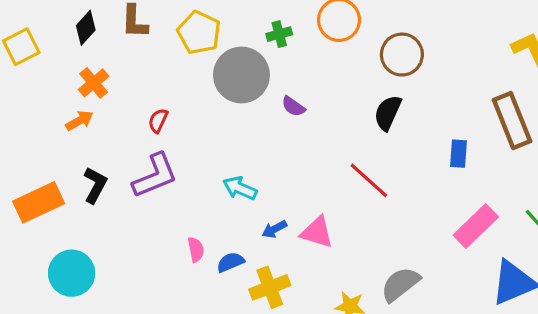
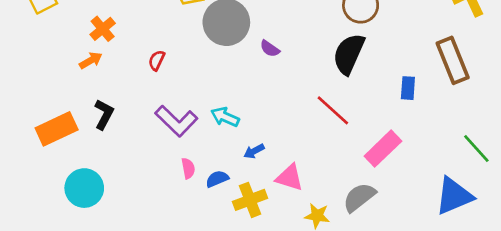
black semicircle: (388, 113) -> (349, 54), size x1.4
purple L-shape: (155, 176) -> (176, 121), moved, turned 66
pink rectangle: (476, 226) -> (383, 149), moved
pink triangle: (317, 232) -> (290, 178), moved

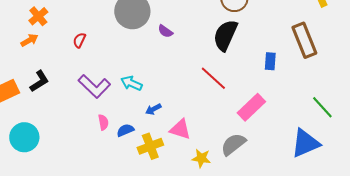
black L-shape: (104, 114) -> (39, 81), turned 30

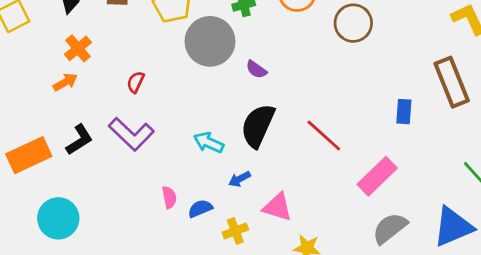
black semicircle: (225, 35) -> (258, 126), moved
purple L-shape: (94, 86) -> (131, 134), moved
gray semicircle: (233, 144) -> (390, 228), moved
yellow cross: (150, 146) -> (235, 231), size x0.7

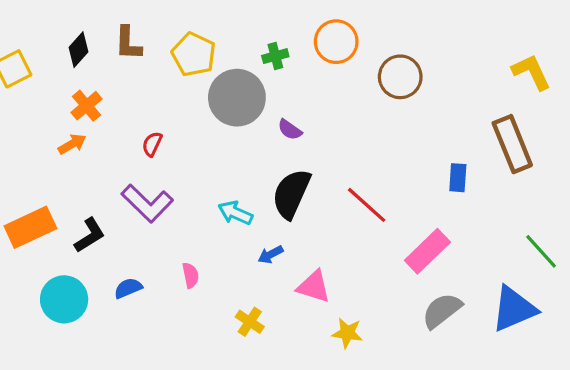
black L-shape: (79, 140) -> (90, 235), moved
blue semicircle: (200, 209) -> (128, 288), moved
yellow cross: (235, 231) -> (250, 322), moved, turned -35

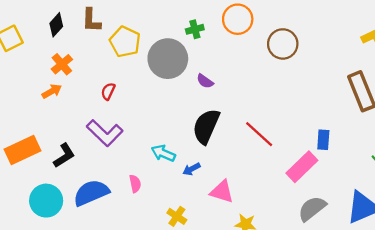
yellow pentagon: (194, 54) -> (125, 42), moved
blue rectangle: (458, 178) -> (323, 140), moved
cyan arrow: (235, 213) -> (163, 153), moved
blue semicircle: (128, 288) -> (91, 193), size x1.8

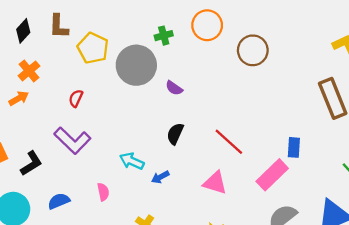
black semicircle: (206, 126) -> (175, 134), size x0.6
pink triangle: (222, 192) -> (215, 183), moved
blue semicircle: (91, 193) -> (59, 201), size x0.6

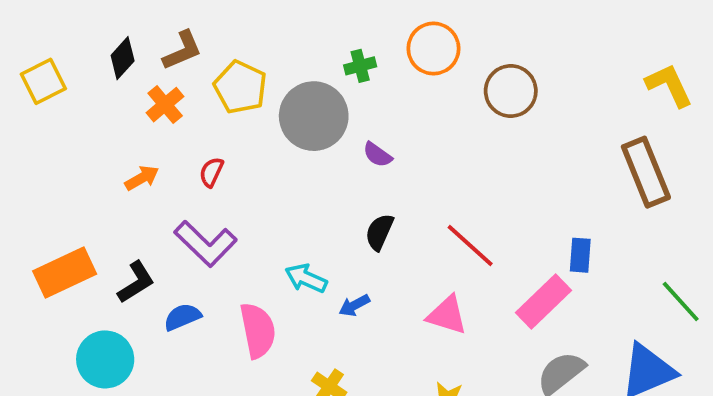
brown L-shape: (59, 26) -> (182, 50), turned -115
orange cross: (29, 71) -> (165, 105), moved
orange arrow: (19, 98) -> (142, 178), moved
pink semicircle: (103, 192) -> (258, 330), size x1.8
blue semicircle: (59, 201) -> (182, 317), moved

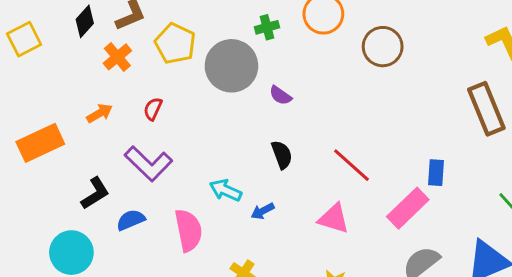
black semicircle: (379, 232) -> (282, 155), turned 136
orange rectangle: (65, 273) -> (40, 143), moved

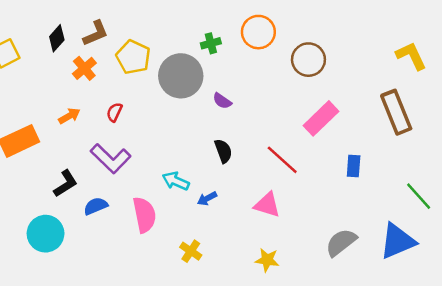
pink rectangle: (408, 208) -> (321, 118), moved

